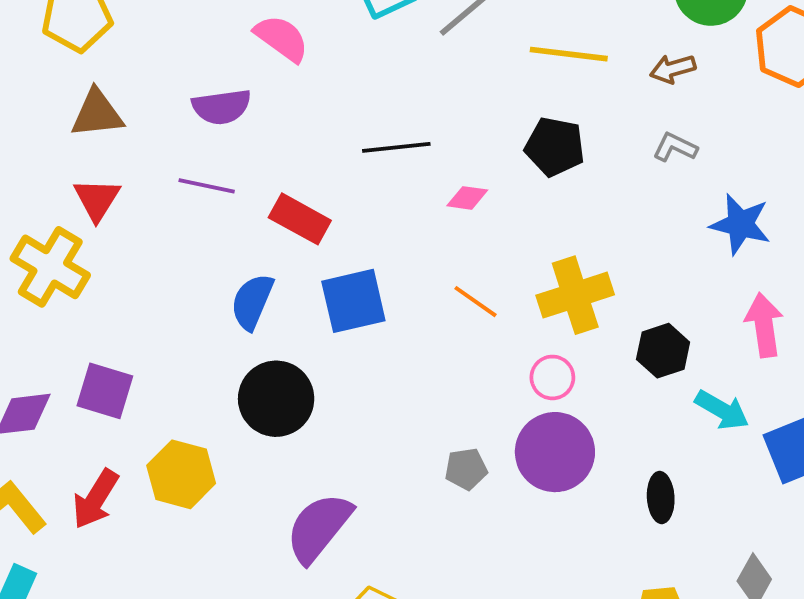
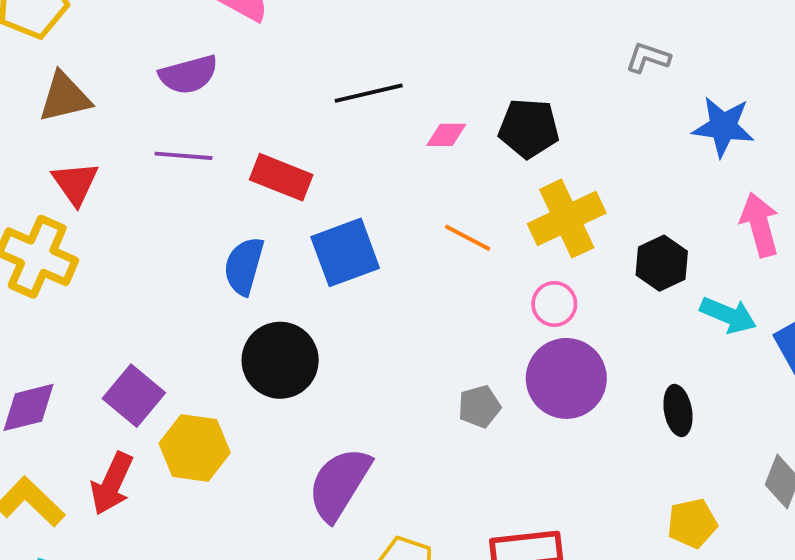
black pentagon: (555, 147) -> (529, 128), moved
purple square: (105, 391) -> (134, 396), moved, turned 30

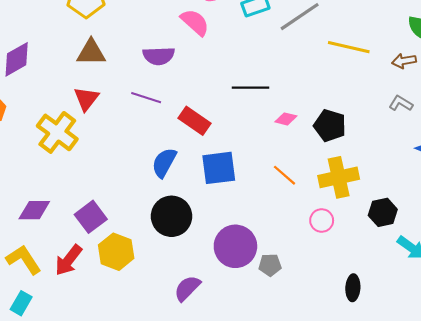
purple circle: (566, 378) -> (235, 246), moved
black ellipse: (678, 411) -> (353, 288), moved
purple semicircle: (339, 484) -> (187, 288), size x0.7

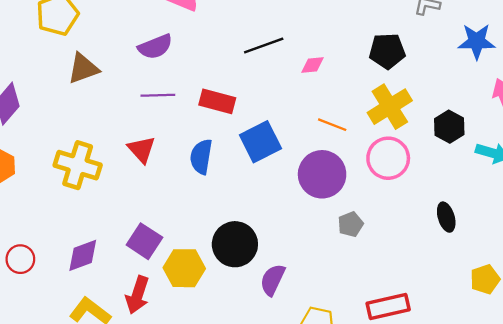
red triangle: (86, 99) -> (141, 149), moved
black pentagon: (330, 126) -> (387, 51), moved
black circle: (172, 216) -> (235, 244), moved
pink circle: (322, 220) -> (388, 158), size x1.6
purple circle: (235, 246) -> (322, 174), moved

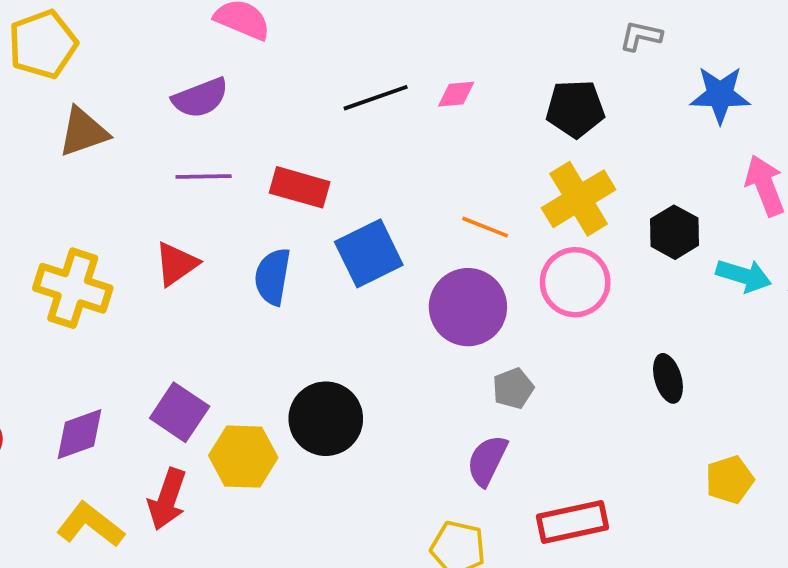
pink diamond: (313, 65) -> (456, 94), moved
red triangle: (141, 149) -> (176, 264), turned 36
purple semicircle: (273, 280) -> (487, 460), moved

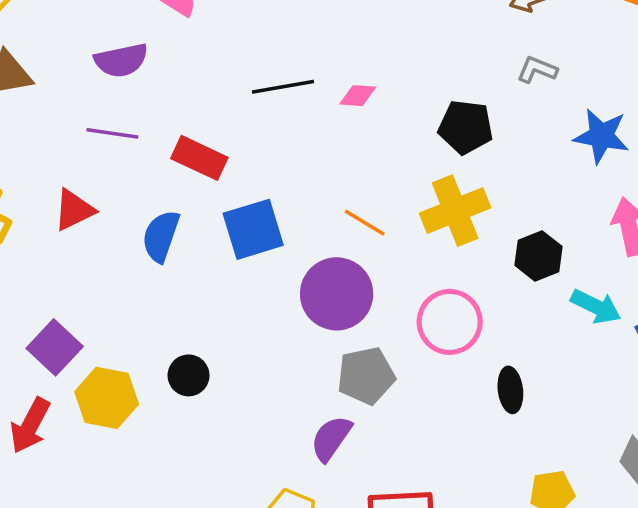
pink circle: (575, 282) -> (450, 322), moved
gray pentagon: (513, 388) -> (366, 376), size x1.5
black circle: (326, 419) -> (189, 375), size x0.6

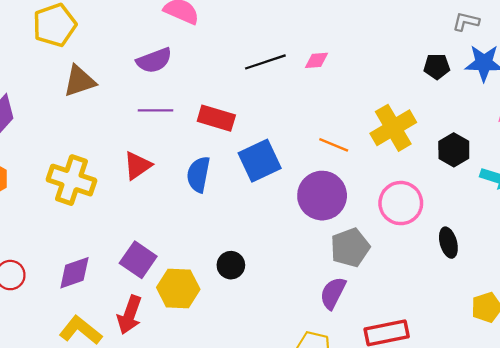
gray L-shape: (537, 70) -> (466, 22), moved
black pentagon: (466, 127) -> (437, 66), moved, size x0.7

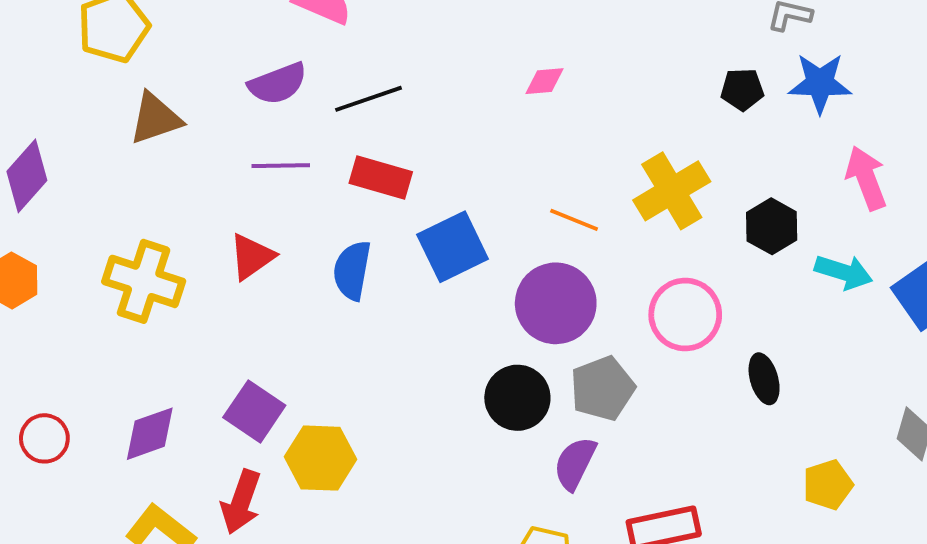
black line: (265, 62) -> (368, 99), moved
black circle: (231, 265) -> (517, 398), moved, size x1.4

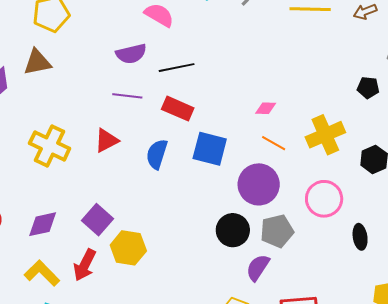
pink diamond: (545, 81) -> (266, 108), moved
brown triangle: (155, 118) -> (37, 62), moved
blue square: (453, 247) -> (210, 149), turned 33

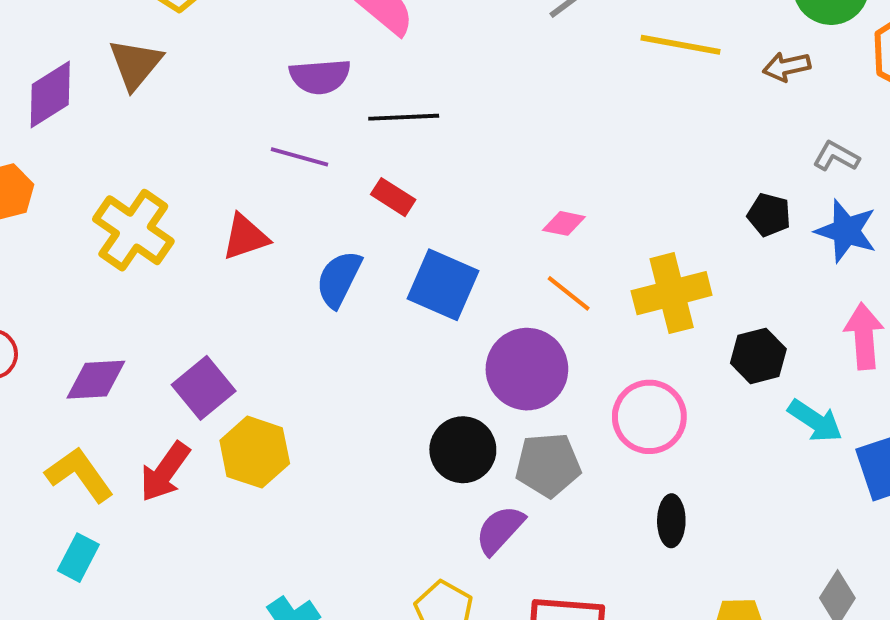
brown triangle: (37, 62) -> (135, 64), turned -48
red rectangle: (178, 109) -> (393, 197), size x0.7
black ellipse: (360, 237) -> (671, 521), moved

